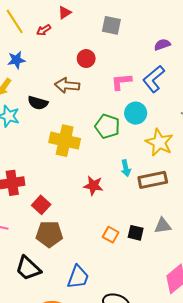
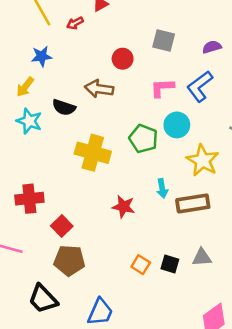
gray square: (111, 25) -> (164, 41), moved

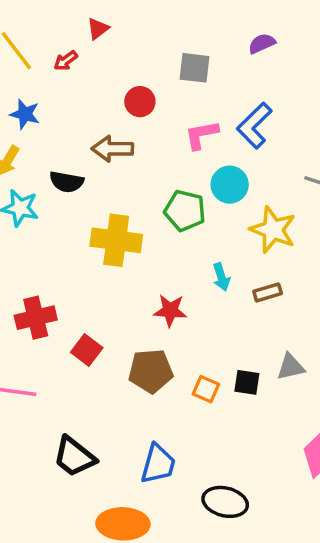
purple semicircle: (212, 47) -> (262, 43), moved
blue star: (42, 56) -> (25, 114), turned 30
brown rectangle: (193, 203) -> (268, 292), size x0.6
brown pentagon: (69, 260) -> (151, 371), moved

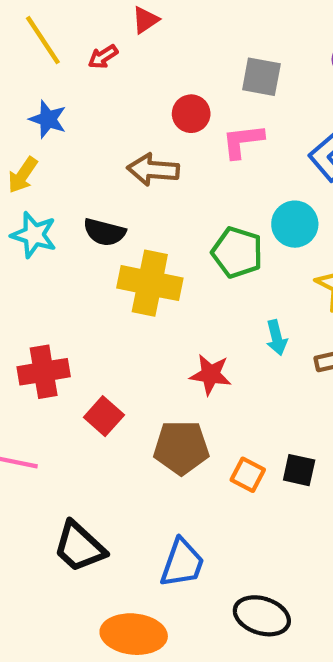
pink L-shape: (201, 135) -> (243, 141), moved
black semicircle: (67, 182) -> (104, 232), moved

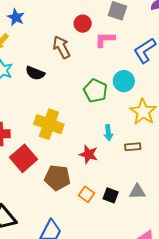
brown arrow: (153, 170) -> (62, 47), turned 50
yellow cross: (150, 283) -> (49, 124), moved
red star: (211, 375) -> (89, 154), moved
red square: (104, 416) -> (24, 158), size x1.5

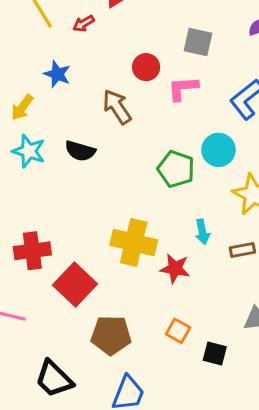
blue star: (16, 17) -> (57, 74), moved
yellow cross: (49, 124) -> (134, 243), moved
brown pentagon: (57, 178) -> (111, 335), moved
black square: (111, 195) -> (215, 353), moved

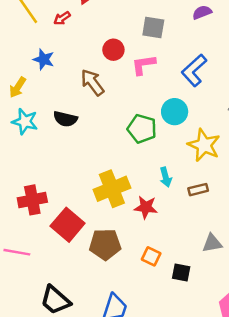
yellow cross: (134, 243) -> (112, 189), turned -32
brown pentagon: (111, 335) -> (105, 244), moved

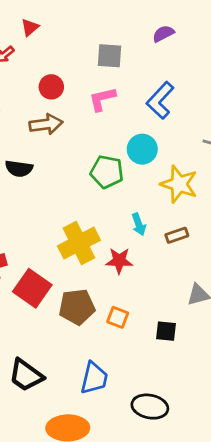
red circle: (113, 50) -> (51, 87), moved
brown arrow: (92, 82) -> (46, 124), turned 124
orange square: (151, 256) -> (118, 317), moved

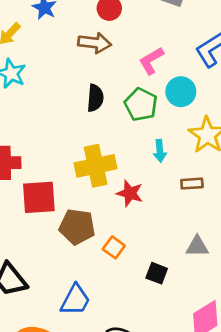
pink L-shape: (102, 99) -> (151, 61), moved, turned -32
black semicircle: (19, 169) -> (95, 98), moved, turned -108
cyan arrow: (139, 224) -> (160, 151), moved
red square: (32, 288) -> (39, 197), turned 36

